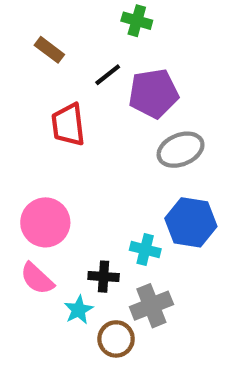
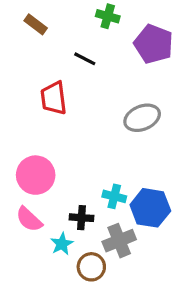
brown rectangle: (49, 50) -> (36, 24), moved
black line: (108, 75) -> (85, 59), turned 65
purple pentagon: (153, 93) -> (154, 44), moved, turned 30
blue hexagon: (191, 222) -> (150, 208), moved

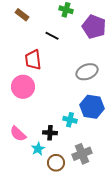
pink circle: (36, 175) -> (23, 87), moved
blue hexagon: (150, 208) -> (92, 107), moved
gray cross: (119, 241) -> (82, 154), moved

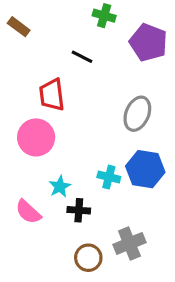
brown rectangle: (22, 15) -> (19, 27), moved
gray ellipse: (87, 72) -> (137, 114), turned -45
cyan cross: (70, 120) -> (109, 177), moved
cyan star: (38, 149) -> (60, 187), moved

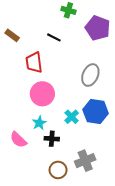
brown rectangle: (19, 27) -> (12, 35), moved
pink circle: (36, 137) -> (42, 94), moved
cyan cross: (109, 177) -> (72, 117), turned 32

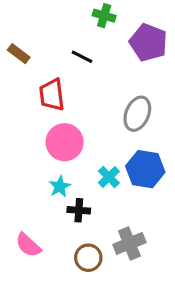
pink semicircle: (18, 140) -> (28, 245), moved

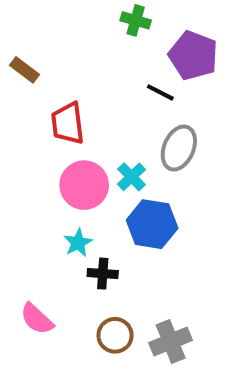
black line: (82, 57) -> (160, 92), moved
blue hexagon: (145, 169) -> (152, 224), moved
cyan cross: (109, 177) -> (131, 177), moved
gray cross: (129, 243) -> (171, 341), moved

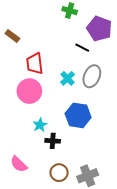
cyan cross: (131, 177) -> (68, 78), moved
pink circle: (84, 185) -> (29, 91), moved

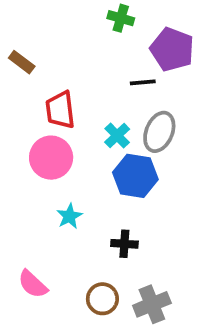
black line: (82, 48) -> (143, 82), turned -32
blue hexagon: (78, 115) -> (135, 176), moved
black cross: (53, 141) -> (124, 244), moved

